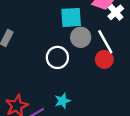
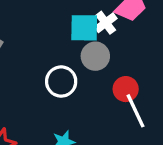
white cross: (116, 12) -> (106, 23), moved
white line: (105, 42) -> (136, 111), moved

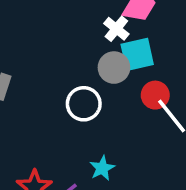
cyan square: (84, 28) -> (137, 54), moved

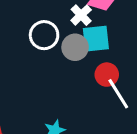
white circle: (84, 104) -> (44, 35), moved

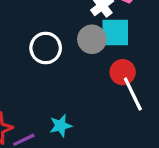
white circle: (44, 35) -> (46, 48), moved

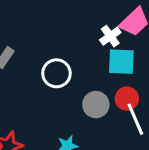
gray circle: (92, 39) -> (96, 105), moved

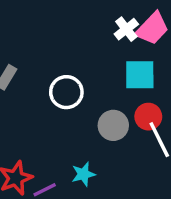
white cross: (110, 36) -> (126, 29), moved

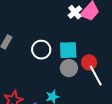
cyan square: (140, 75) -> (68, 50), moved

